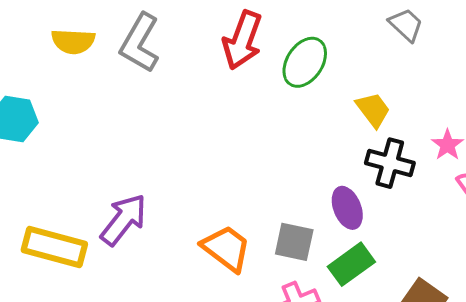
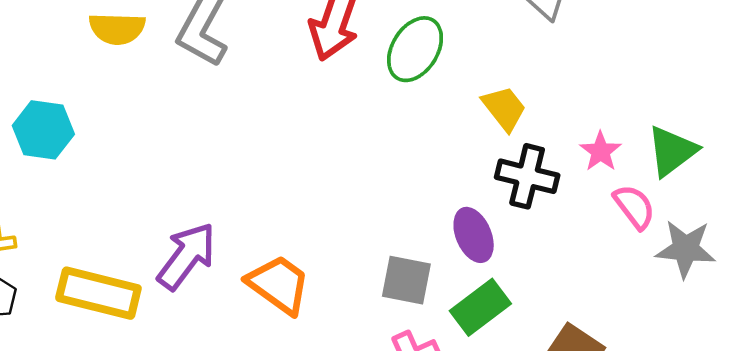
orange trapezoid: (226, 248) -> (279, 284), moved

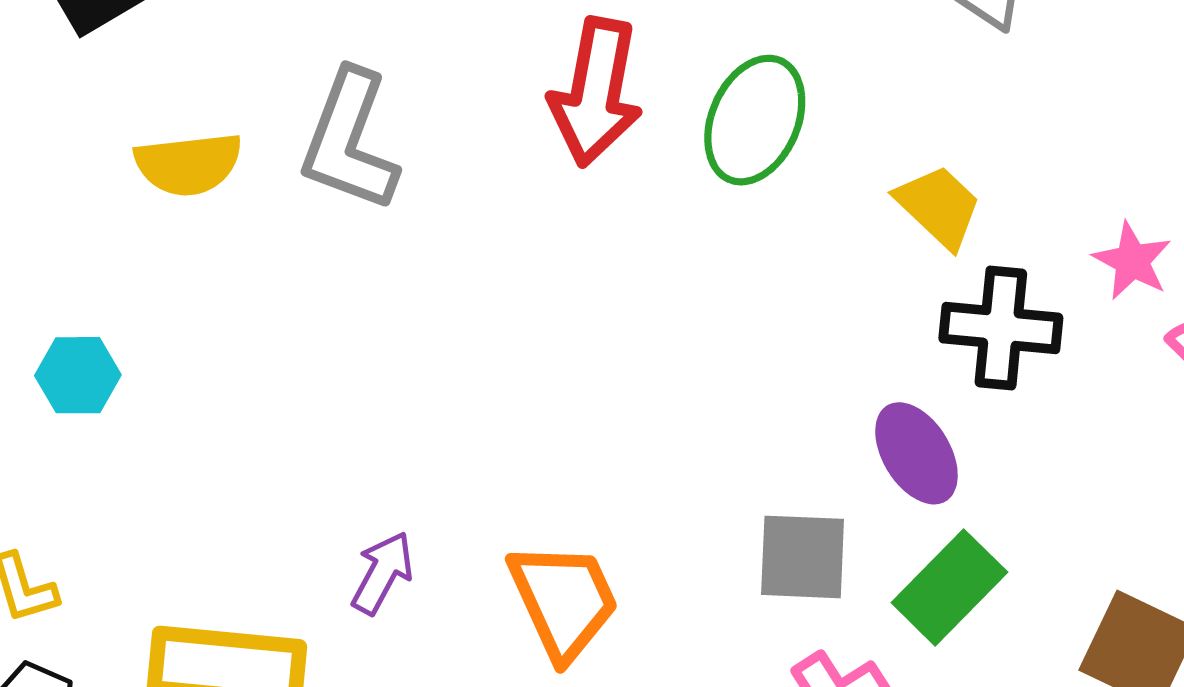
cyan hexagon: (43, 130) -> (78, 375), size x0.7
purple arrow: (187, 256) -> (383, 573), size x0.6
orange trapezoid: (279, 284) -> (564, 601), turned 38

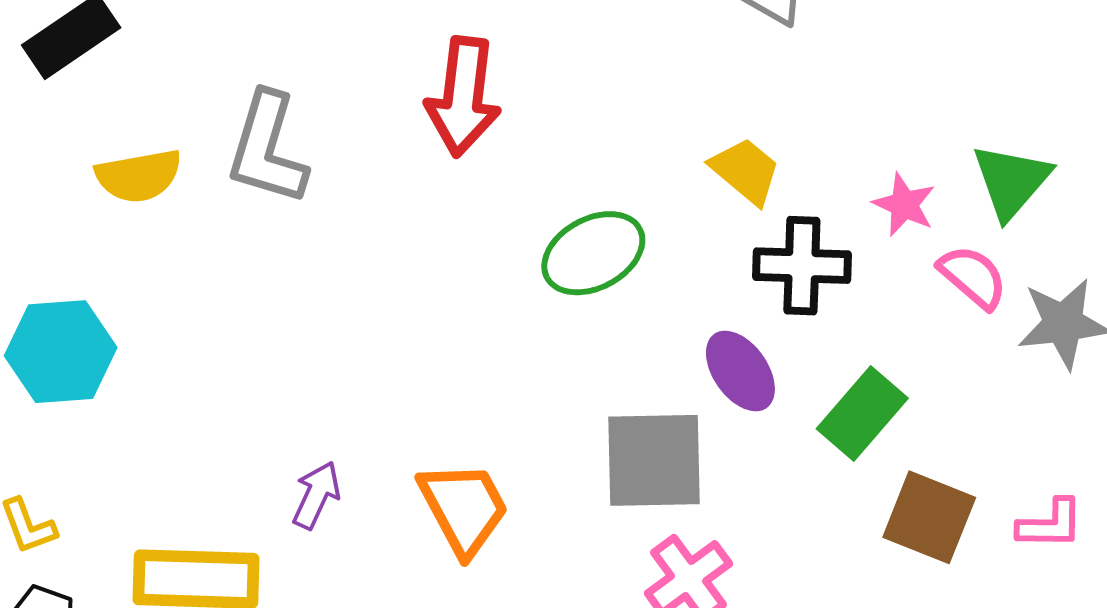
green ellipse: (755, 120) -> (593, 253), moved, turned 42
cyan hexagon: (78, 375) -> (61, 352), size x1.6
gray square: (803, 557) -> (654, 460), size x1.4
green rectangle: (949, 587) -> (862, 413), moved

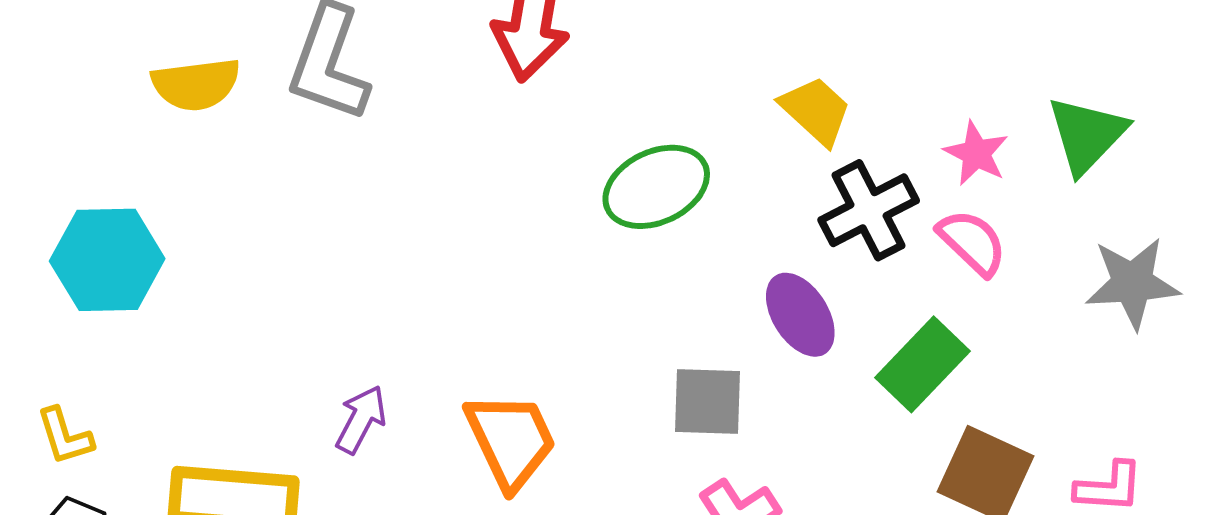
black cross: (802, 266) -> (869, 210), turned -32
pink semicircle: (973, 277) -> (972, 242), moved
gray square: (654, 460) -> (707, 402), size x0.7

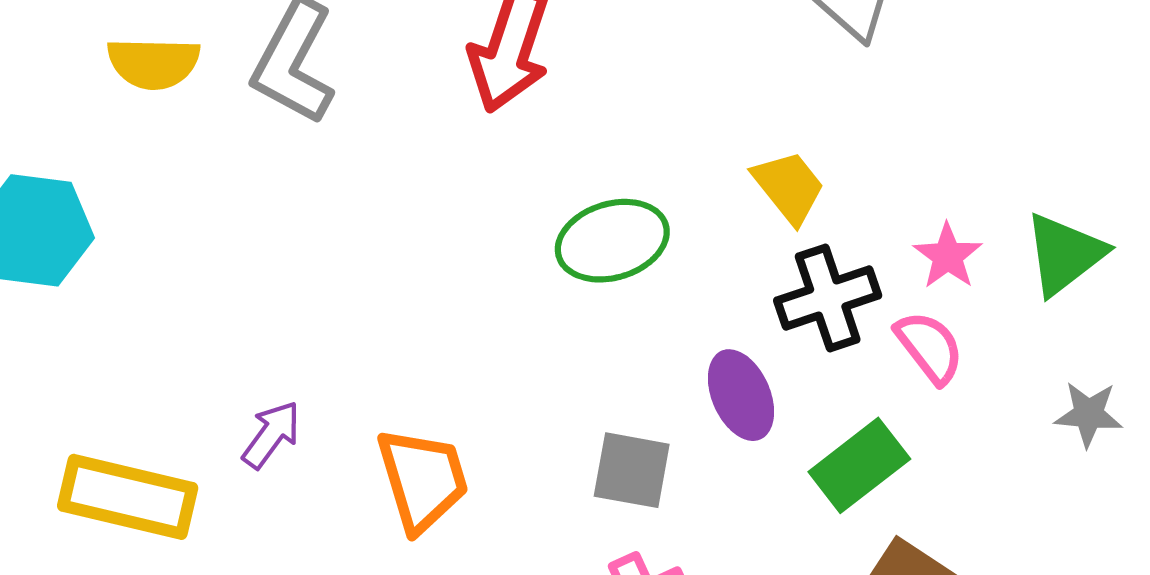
gray star: (1132, 283) -> (1089, 414), size x0.7

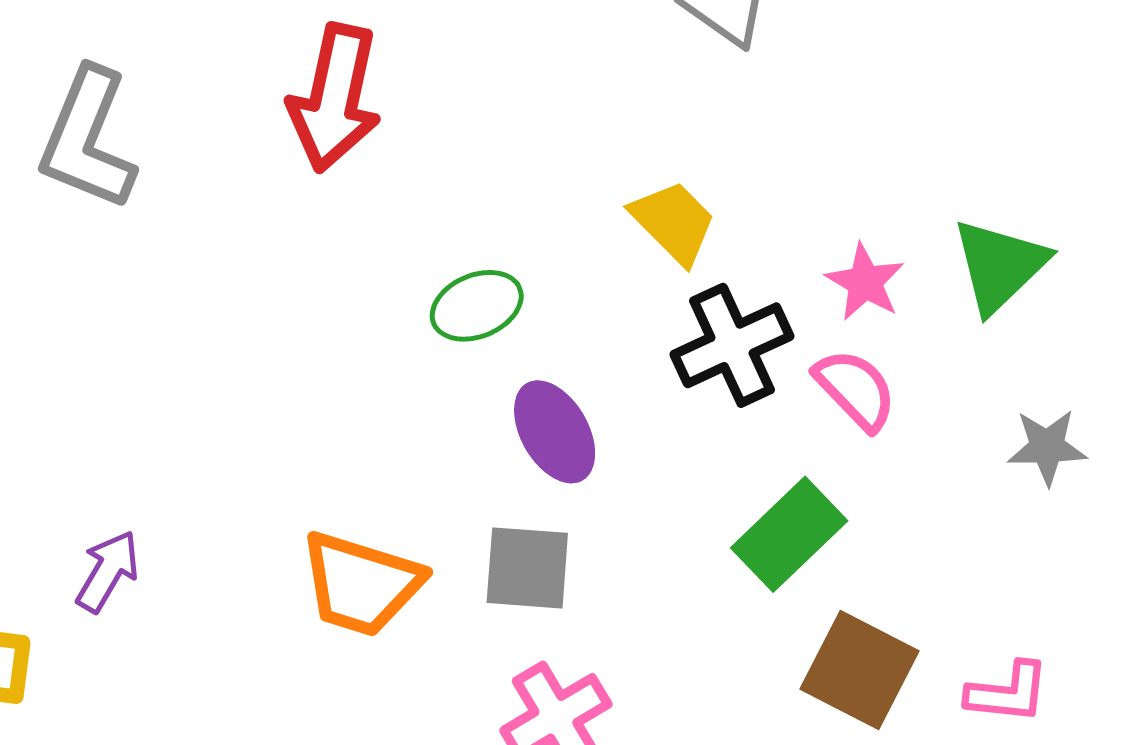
green ellipse: (612, 241) -> (477, 306), size x0.7
purple ellipse: (741, 395) -> (555, 432), moved
orange trapezoid: (423, 479) -> (361, 584), moved, turned 130

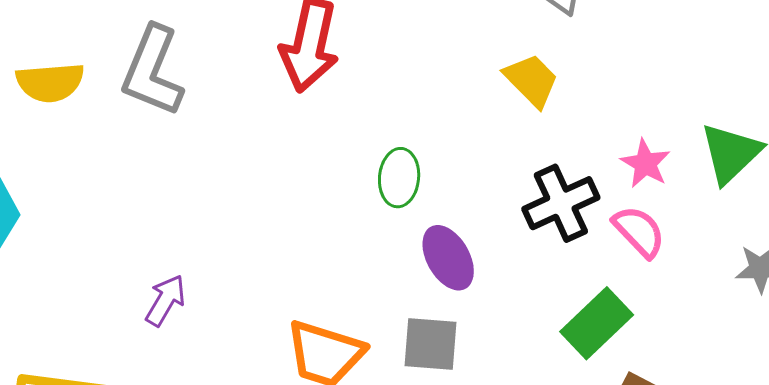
yellow trapezoid: (674, 222) -> (531, 80), moved
green ellipse: (477, 306) -> (399, 178), turned -62
purple arrow: (108, 571) -> (165, 300), moved

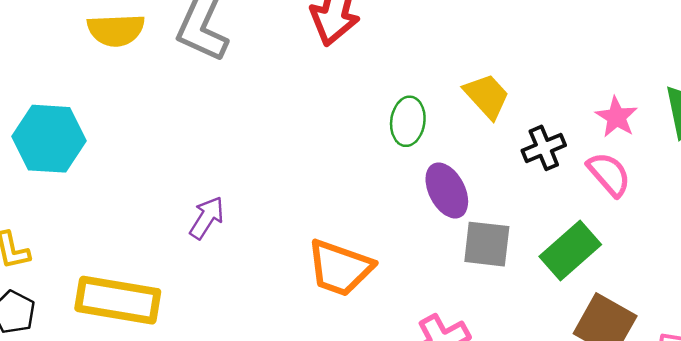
yellow trapezoid: (531, 80) -> (487, 96), moved
black cross: (561, 203) -> (544, 148), size x0.7
gray square: (431, 344) -> (487, 244), moved

